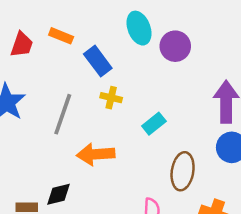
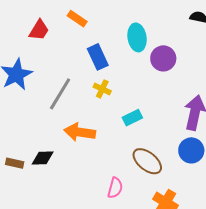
orange rectangle: (61, 36) -> (77, 19), moved
brown ellipse: (183, 171) -> (147, 161), turned -72

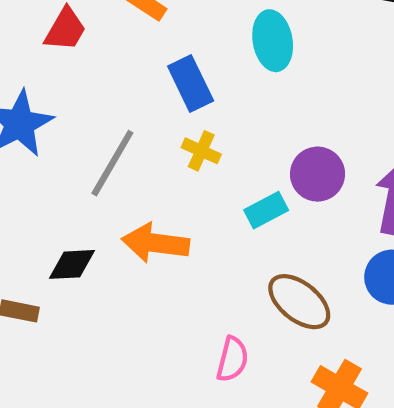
purple circle: (163, 58) -> (318, 174), moved
black diamond: (43, 158) -> (72, 264), moved

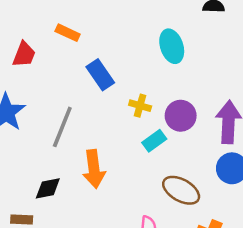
cyan ellipse: (273, 41) -> (172, 46), moved
yellow cross: (201, 151) -> (140, 106), moved
orange arrow: (156, 243) -> (94, 169), turned -96

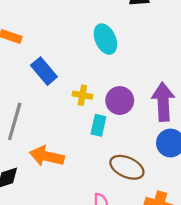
cyan rectangle: (154, 141) -> (98, 125), turned -35
orange arrow: (94, 169) -> (47, 156), turned 116

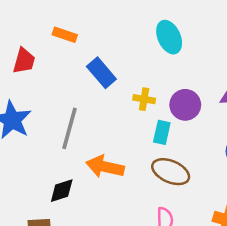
brown ellipse: (127, 167) -> (171, 172), moved

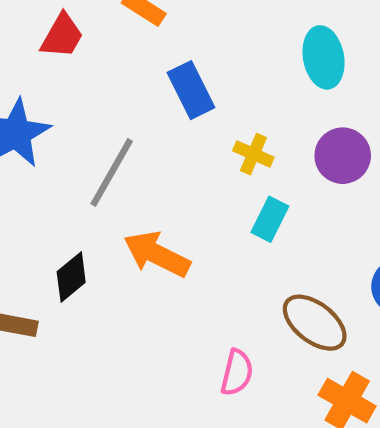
purple circle: (185, 105) -> (343, 156), moved
brown ellipse: (171, 172) -> (315, 323), moved
black diamond: (62, 191) -> (71, 277), turned -36

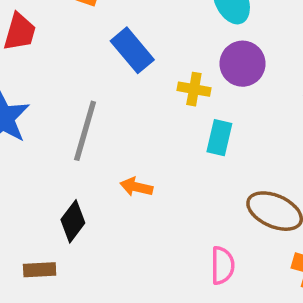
purple circle: (343, 156) -> (243, 64), moved
orange arrow: (157, 254) -> (136, 187), size x0.6

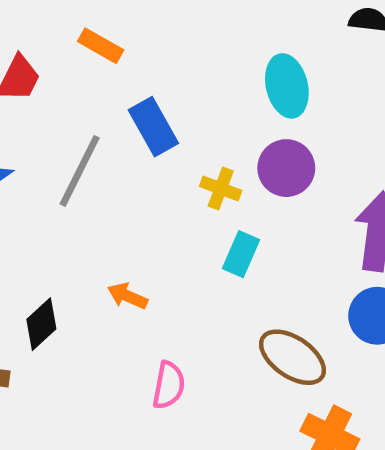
gray line: (85, 131) -> (80, 171), moved
pink semicircle: (222, 265) -> (169, 385), moved

